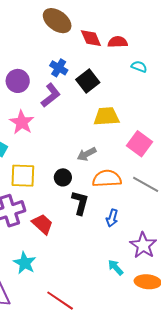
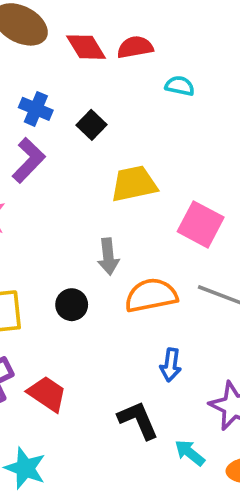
black square: (88, 81) -> (92, 125), size x0.7
gray arrow: (87, 154) -> (108, 257), turned -60
black L-shape: (80, 203) -> (138, 420), moved, turned -30

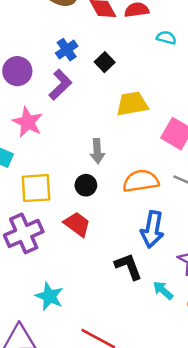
blue cross: (36, 109) -> (67, 50), turned 30
gray arrow: (108, 257) -> (97, 151), moved
blue arrow: (171, 365) -> (152, 229), size x1.6
red trapezoid: (47, 394) -> (77, 224), moved

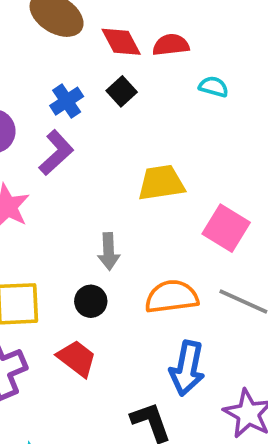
black square: (105, 62) -> (122, 91), moved

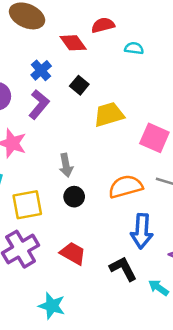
red diamond: (121, 42) -> (73, 43), moved
black square: (122, 91) -> (79, 85), moved
gray arrow: (109, 251) -> (66, 165), moved
red trapezoid: (77, 358) -> (73, 253), moved

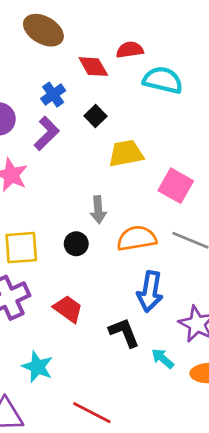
cyan semicircle: (134, 48) -> (163, 80), size x1.8
gray arrow: (66, 165) -> (98, 210), moved

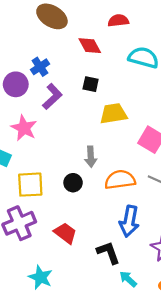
red semicircle: (130, 50) -> (118, 21), moved
blue cross: (53, 95) -> (40, 67), moved
black square: (95, 116) -> (91, 84), turned -35
cyan arrow: (163, 359) -> (128, 279), moved

